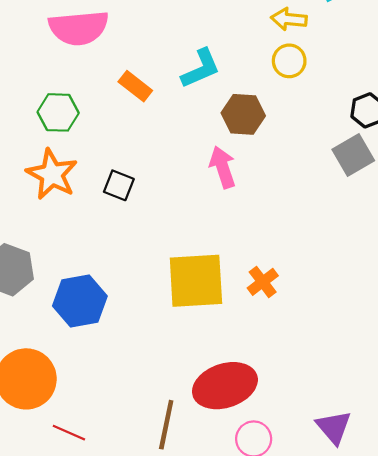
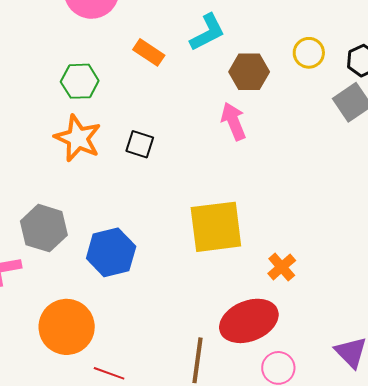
yellow circle: (289, 61) -> (309, 53), moved
orange cross: (263, 282) -> (282, 267), moved

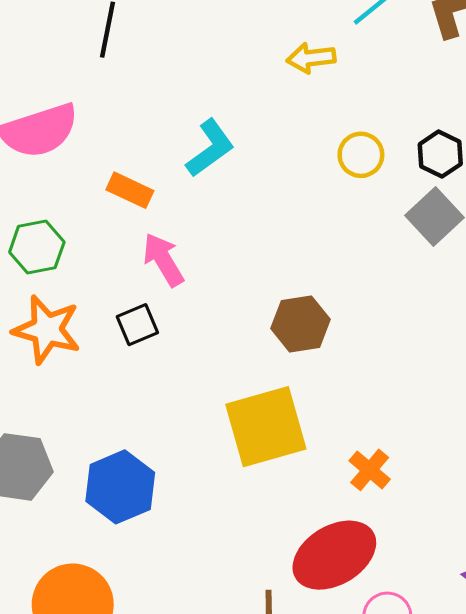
brown hexagon: (249, 72) -> (301, 324), moved
pink arrow: (233, 121) -> (163, 260), moved
black square: (140, 144) -> (137, 325), turned -32

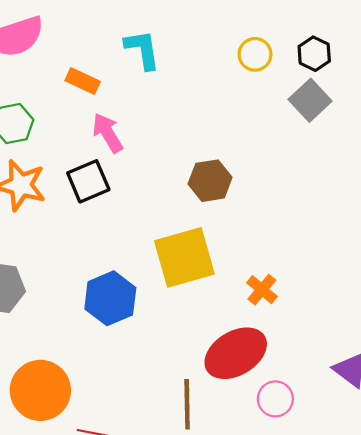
cyan L-shape: (210, 148) -> (142, 50), turned -63
black square: (137, 325) -> (88, 181), size x1.4
blue hexagon: (120, 487) -> (110, 298), moved

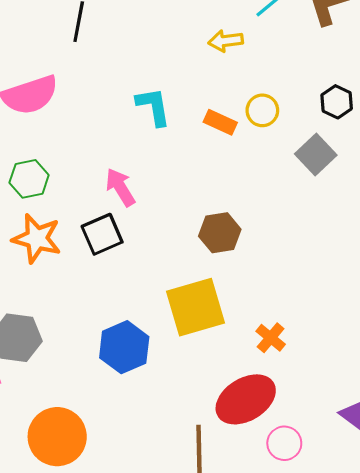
black hexagon: (314, 54) -> (337, 102), moved
orange rectangle: (83, 81) -> (220, 122), moved

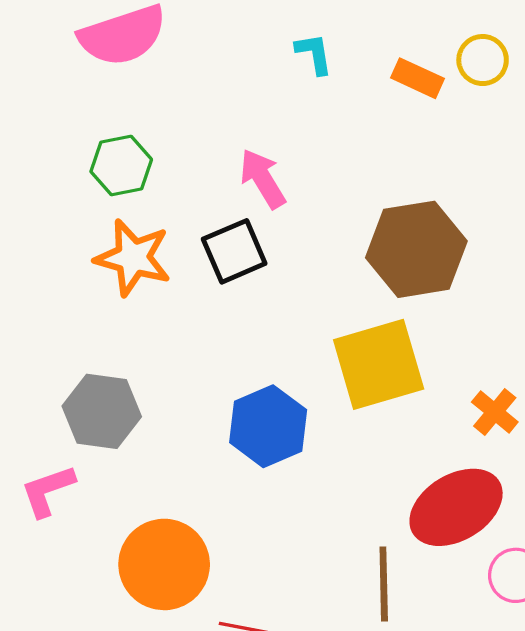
cyan L-shape: (153, 106) -> (314, 54), size x0.7
brown hexagon: (220, 233) -> (416, 249), size x1.5

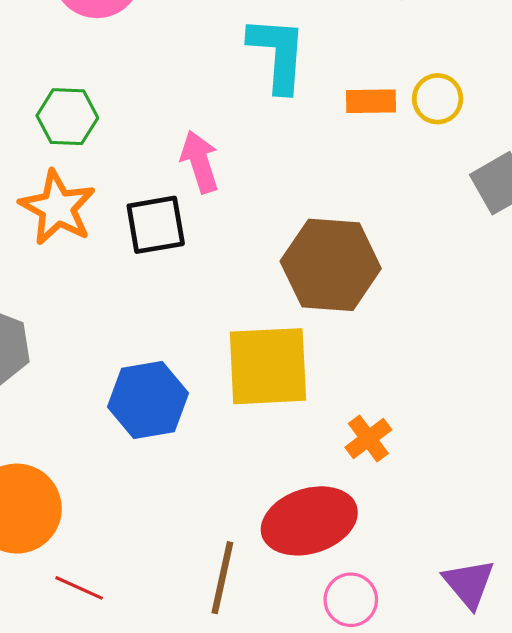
cyan L-shape: (314, 54) -> (278, 54), size x1.8
orange rectangle: (418, 78) -> (371, 101), turned -39

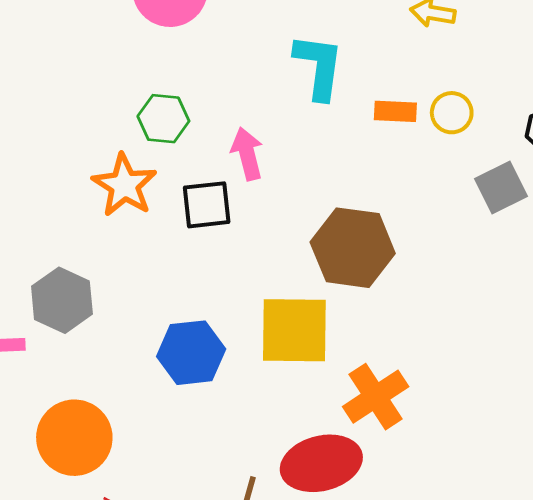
green hexagon: (67, 117) -> (163, 119), moved
orange cross: (368, 439) -> (376, 397), size x1.6

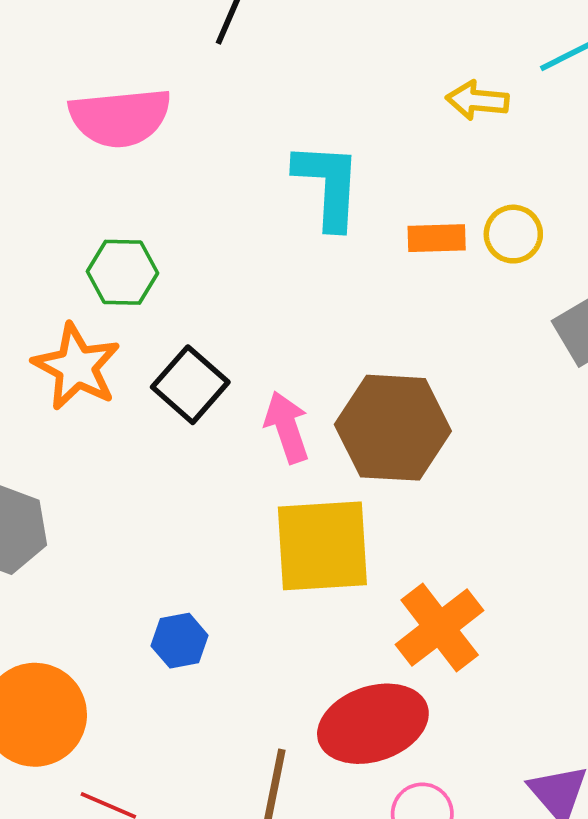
pink arrow: (247, 154) -> (287, 427), moved
black square: (207, 205) -> (190, 385), turned -38
blue hexagon: (191, 353) -> (180, 641), moved, size x0.6

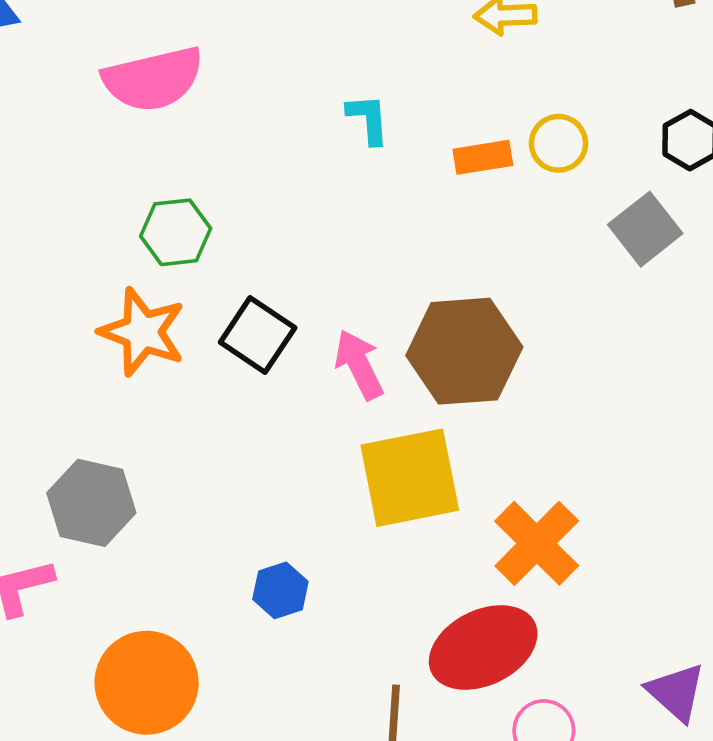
cyan L-shape: (328, 185) -> (368, 119), size x0.6

